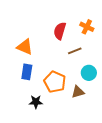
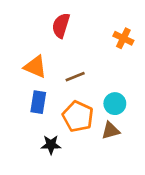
red semicircle: (60, 31) -> (61, 25), moved
brown line: (75, 51) -> (75, 77), moved
cyan circle: (89, 73) -> (115, 104), moved

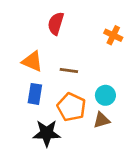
brown line: (75, 77) -> (69, 70), turned 30
black star: (51, 145) -> (47, 133), size x1.5

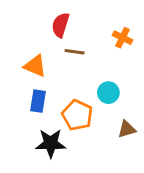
brown line: (69, 70) -> (75, 52), moved
cyan circle: (105, 95) -> (108, 93), moved
brown triangle: (102, 120) -> (127, 129), moved

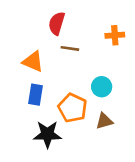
orange cross: (122, 38) -> (115, 35), turned -30
brown triangle: (127, 129) -> (104, 121), moved

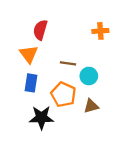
red semicircle: (57, 23) -> (40, 30), moved
brown line: (70, 48) -> (68, 63), moved
orange triangle: (33, 62) -> (29, 54), turned 30

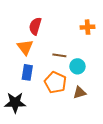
black star: (41, 118) -> (15, 103), moved

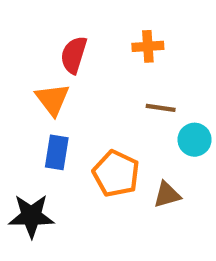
orange cross: (88, 27) -> (148, 46), moved
brown line: (59, 55) -> (161, 108), moved
cyan circle: (77, 66) -> (195, 140), moved

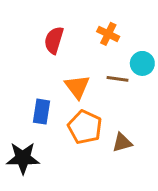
orange cross: (148, 46) -> (108, 34), turned 30
orange triangle: (53, 99) -> (77, 87), moved
cyan circle: (195, 140) -> (142, 63), moved

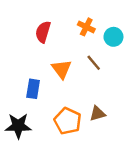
cyan circle: (142, 63) -> (113, 37), moved
brown line: (118, 79) -> (94, 63), turned 42
orange pentagon: (85, 127) -> (68, 121), moved

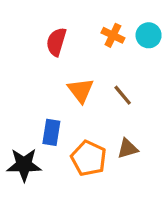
cyan circle: (113, 37) -> (149, 35), moved
brown line: (94, 63) -> (123, 95), moved
blue rectangle: (33, 89) -> (51, 132), moved

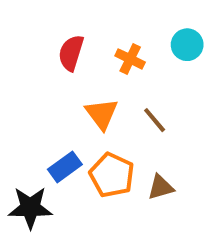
orange cross: (113, 35) -> (130, 59), moved
blue rectangle: (51, 132) -> (65, 167), turned 45
orange pentagon: (89, 158) -> (112, 175), moved

